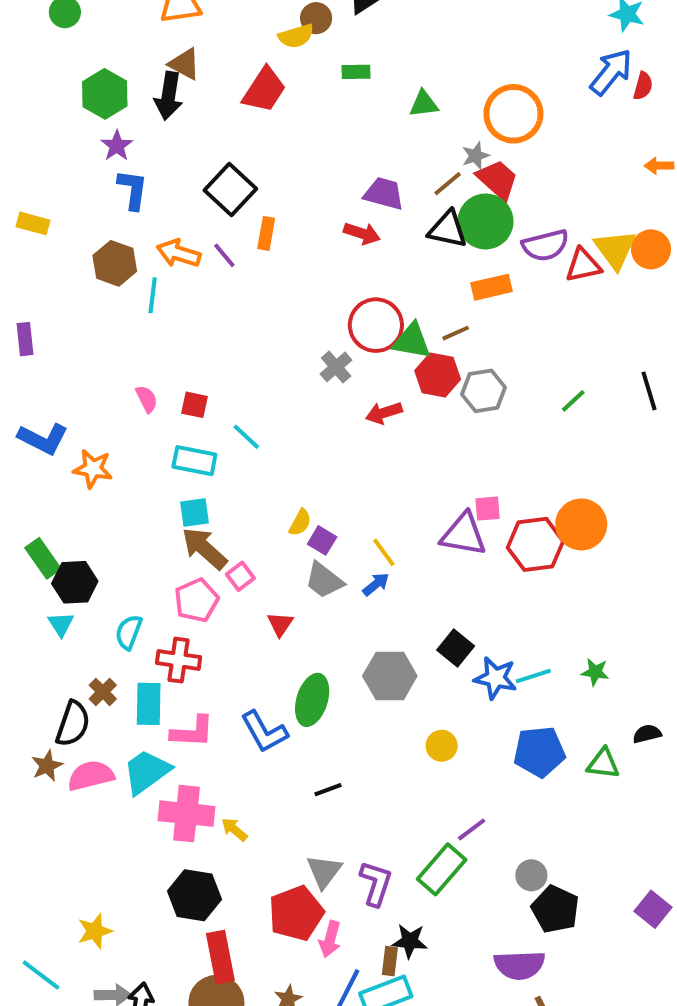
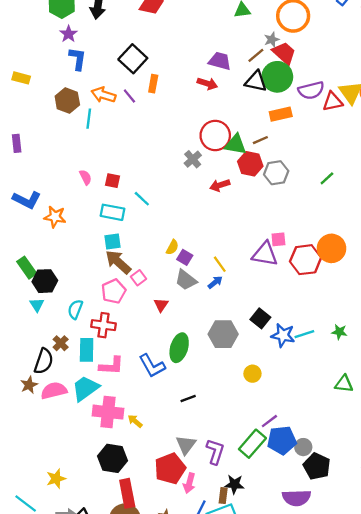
blue pentagon: (539, 752) -> (282, 440), moved

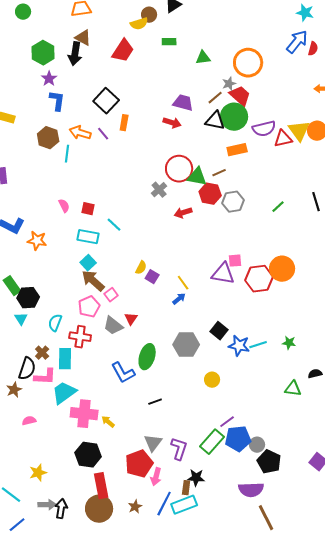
cyan square: (113, 242) -> (88, 263), turned -35
gray trapezoid: (186, 280) -> (113, 326), moved
pink L-shape: (111, 366) -> (45, 377), moved
pink semicircle: (54, 391) -> (29, 421), moved, size x0.6

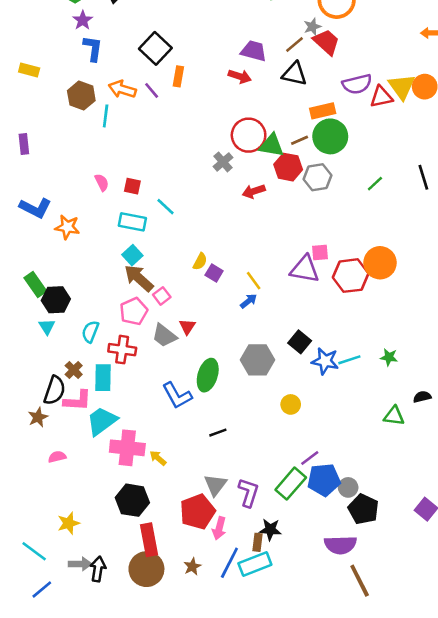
green circle: (234, 117) -> (330, 136), moved

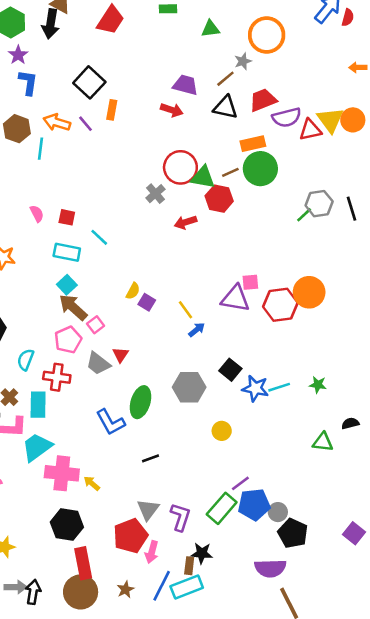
red trapezoid: (326, 42) -> (263, 100), moved, turned -64
gray hexagon: (317, 177) -> (319, 204), moved
blue arrow: (249, 301) -> (197, 330), moved

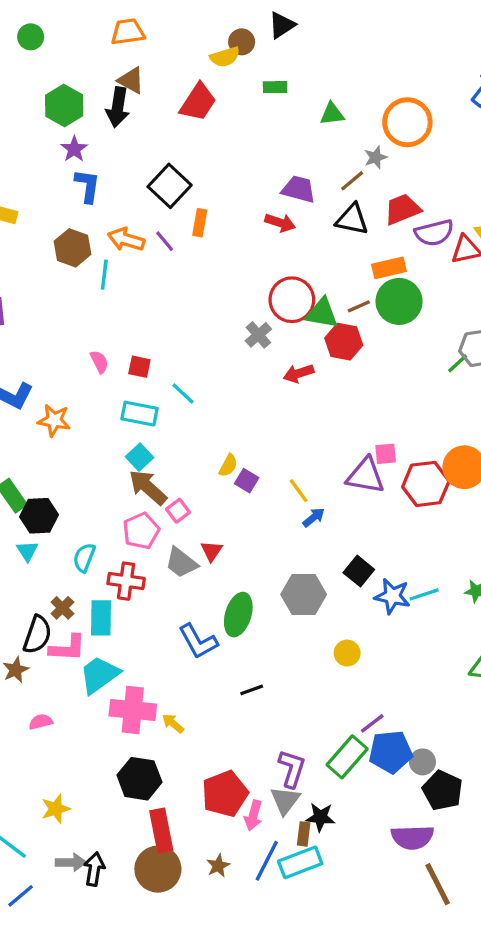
gray triangle: (148, 510) -> (285, 800), moved

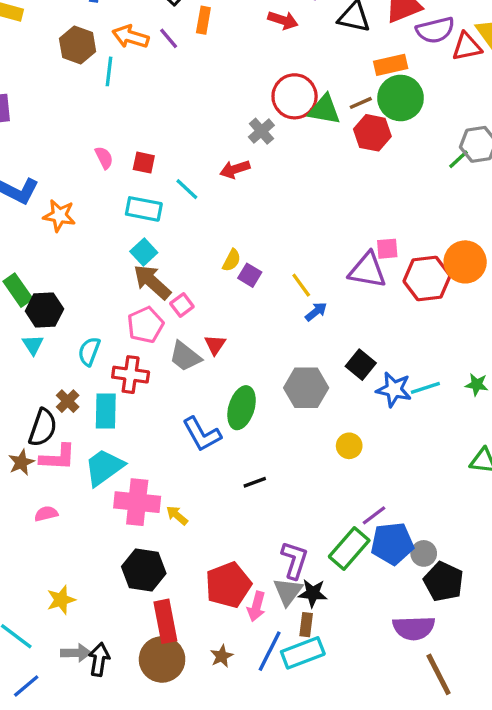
red hexagon: (344, 342) -> (372, 133), moved
red arrow: (299, 373) -> (235, 169), moved
pink L-shape: (67, 648) -> (58, 457), moved
black star: (320, 817) -> (313, 593), moved

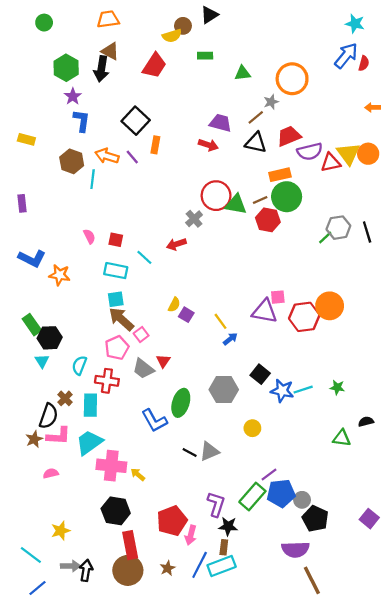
cyan square: (144, 252) -> (116, 299), turned 35
black line: (255, 482) -> (190, 452), turned 48
gray triangle: (288, 592) -> (209, 451), moved, turned 30

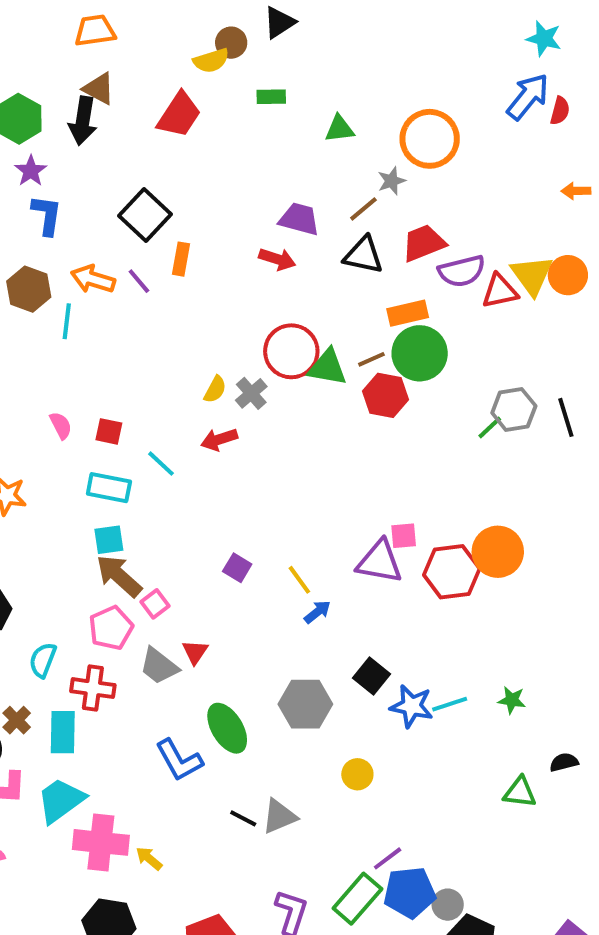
yellow semicircle: (174, 305) -> (215, 389), moved
green ellipse: (181, 403) -> (227, 728), turned -48

